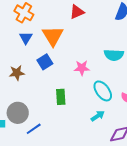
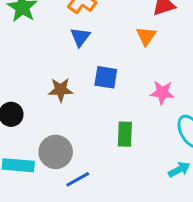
orange triangle: (53, 36) -> (146, 36), moved, size x0.6
blue square: (45, 62) -> (106, 77), turned 35

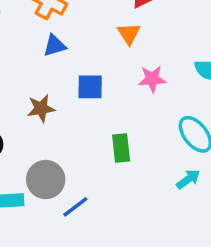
blue triangle: (80, 37) -> (55, 46), turned 45
pink star: (162, 93) -> (152, 79), moved

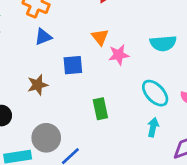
orange triangle: (129, 34) -> (100, 37), moved
cyan arrow: (188, 179) -> (153, 127), turned -36

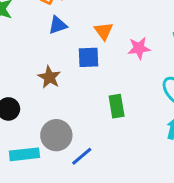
orange triangle: (100, 37) -> (104, 31), moved
brown star: (38, 85) -> (49, 77), turned -30

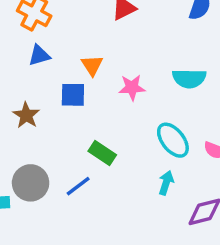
green rectangle: (117, 106) -> (102, 153), turned -50
blue line: (82, 156) -> (78, 186), moved

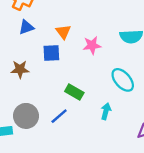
brown star: (26, 115) -> (20, 69), turned -30
cyan arrow: (166, 183) -> (106, 111), moved

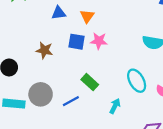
orange triangle: (63, 32) -> (87, 16), moved
pink star: (92, 45) -> (99, 41), moved

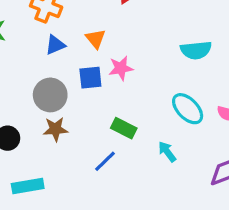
brown star: (44, 50) -> (55, 129), moved
gray circle: (41, 94) -> (50, 95), moved
cyan arrow: (115, 106) -> (167, 152), turned -48

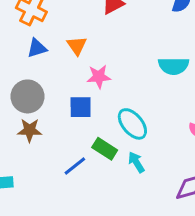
blue square: (90, 78) -> (81, 107), moved
cyan ellipse: (188, 109) -> (132, 124), moved
green rectangle: (124, 128) -> (105, 149), moved

